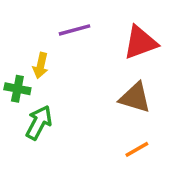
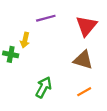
red triangle: (140, 42) -> (86, 26), turned -30
green arrow: (39, 123) -> (44, 87), moved

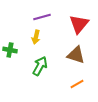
yellow arrow: (25, 40) -> (36, 37), moved
green arrow: (44, 87) -> (40, 66), moved

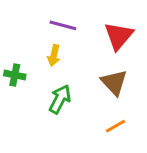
purple line: (42, 17) -> (63, 25), turned 30
brown triangle: (76, 55) -> (114, 83), turned 30

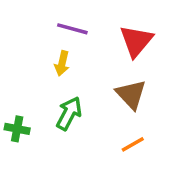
green cross: (15, 75) -> (17, 129), moved

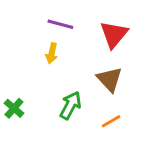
green arrow: (69, 113) -> (70, 105), moved
green cross: (17, 129) -> (14, 108), turned 30

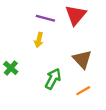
red triangle: (114, 34) -> (76, 15), moved
green cross: (14, 108) -> (11, 68), moved

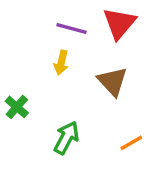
brown triangle: (82, 59) -> (112, 81), moved
green arrow: (53, 79) -> (66, 138), moved

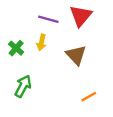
green cross: (17, 107) -> (16, 48), moved
green arrow: (66, 138) -> (23, 86), moved

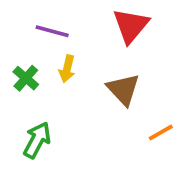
purple line: (48, 19) -> (52, 31), moved
orange line: (89, 97) -> (161, 132), moved

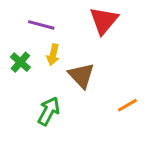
brown triangle: (123, 89) -> (81, 76), moved
green arrow: (37, 140) -> (49, 111), moved

